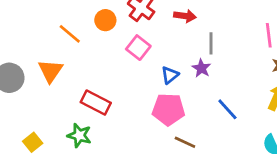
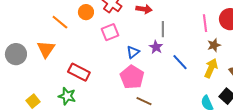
pink square: (138, 48) -> (110, 32), turned 30
pink pentagon: (168, 109) -> (132, 77), turned 30
blue line: (227, 109) -> (180, 62), moved

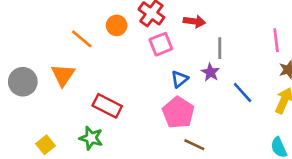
pink square: (110, 32) -> (161, 44), moved

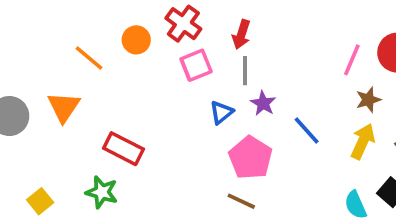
red arrow: (194, 21) -> (241, 34), turned 100
pink line: (276, 40) -> (352, 60), turned 30
gray line: (220, 48) -> (245, 71), moved
pink pentagon: (178, 113) -> (250, 158), moved

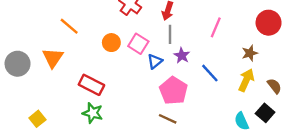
orange circle: (136, 40) -> (111, 43), moved
pink line: (352, 60) -> (216, 27), moved
pink square: (196, 65) -> (138, 44), moved, turned -36
green star: (102, 192) -> (93, 113), moved

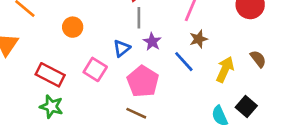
pink square: (138, 44) -> (95, 69), moved
brown star: (250, 53) -> (198, 39), moved
brown semicircle: (274, 86) -> (258, 59), moved

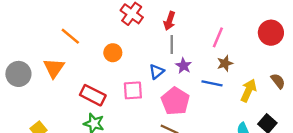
blue line: (184, 62) -> (212, 83), turned -36
pink square: (95, 69) -> (133, 90), turned -36

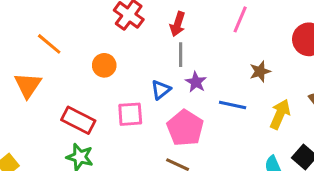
pink line: (218, 37) -> (240, 19), moved
brown star: (225, 63) -> (260, 71), moved

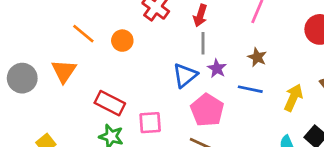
orange circle: (104, 65) -> (122, 41), moved
brown star: (260, 71) -> (257, 57), moved, turned -30
blue triangle: (161, 90) -> (185, 75), size x1.4
pink square: (130, 114) -> (150, 123), moved

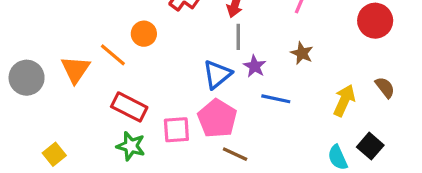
orange line: (83, 34) -> (113, 55), moved
blue line: (250, 89) -> (276, 99), moved
pink pentagon: (207, 110) -> (217, 118), moved

